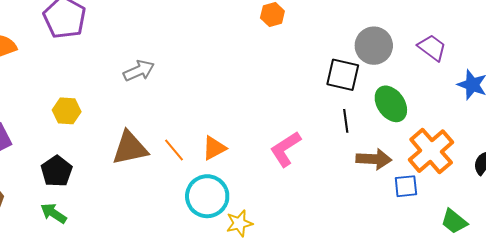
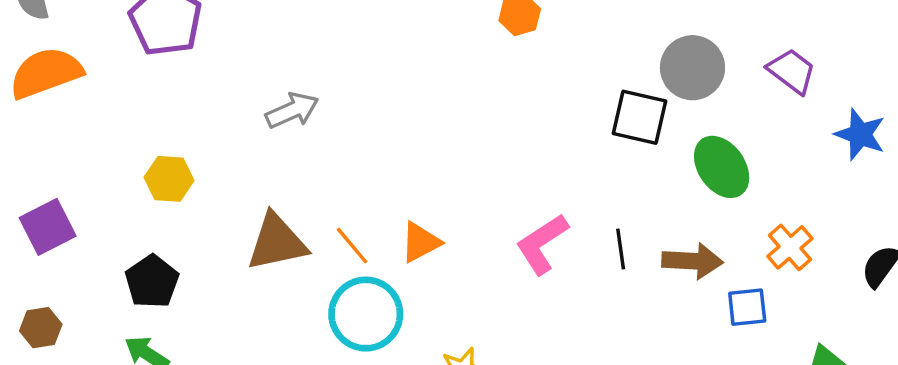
black line: (346, 121) -> (621, 249), moved
orange cross: (431, 151) -> (790, 247), size x0.6
cyan circle: (207, 196) -> (366, 314), moved

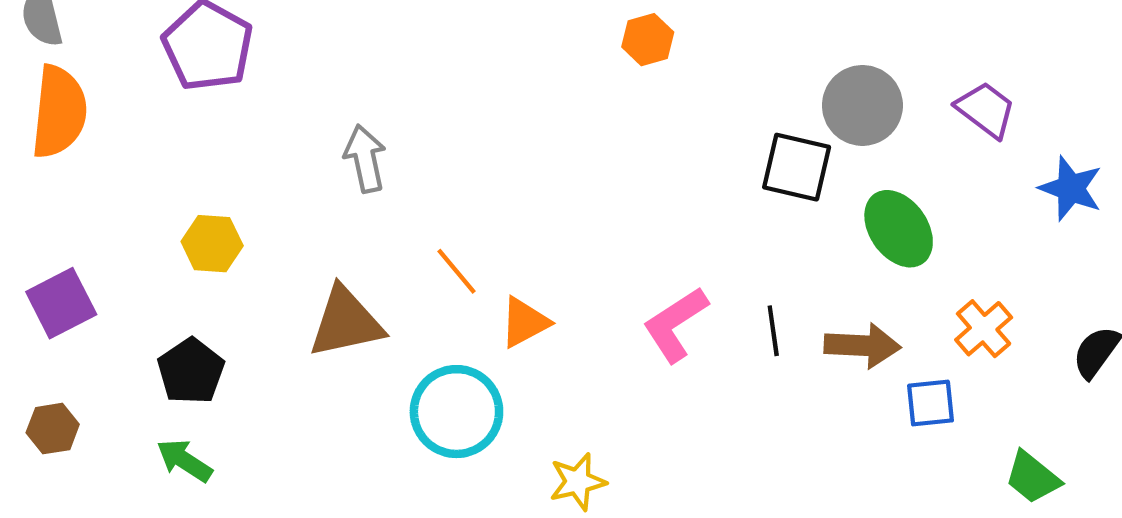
orange semicircle: (46, 73) -> (59, 112), turned 116
gray arrow: (292, 110) -> (365, 159), turned -78
orange line: (352, 246) -> (456, 271), moved

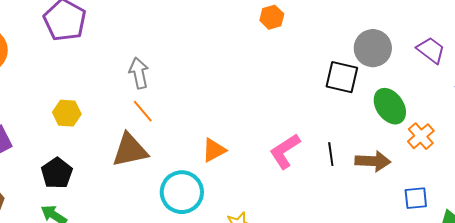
orange line: (456, 271) -> (143, 111), moved
orange cross: (984, 329) -> (421, 136), moved
blue square: (930, 403) -> (416, 198), moved

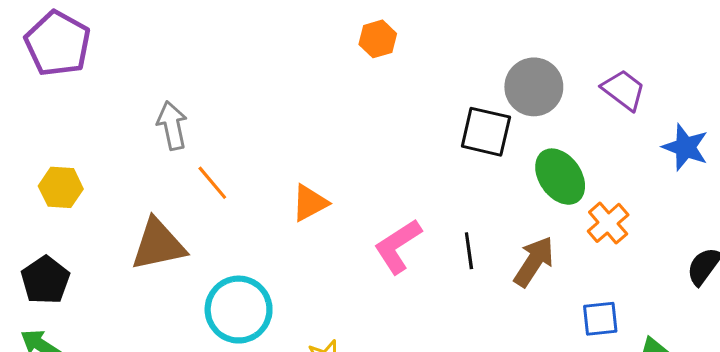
orange line: (143, 111) -> (212, 183), moved
orange triangle: (214, 150) -> (310, 203), moved
brown arrow: (373, 161) -> (534, 262), turned -60

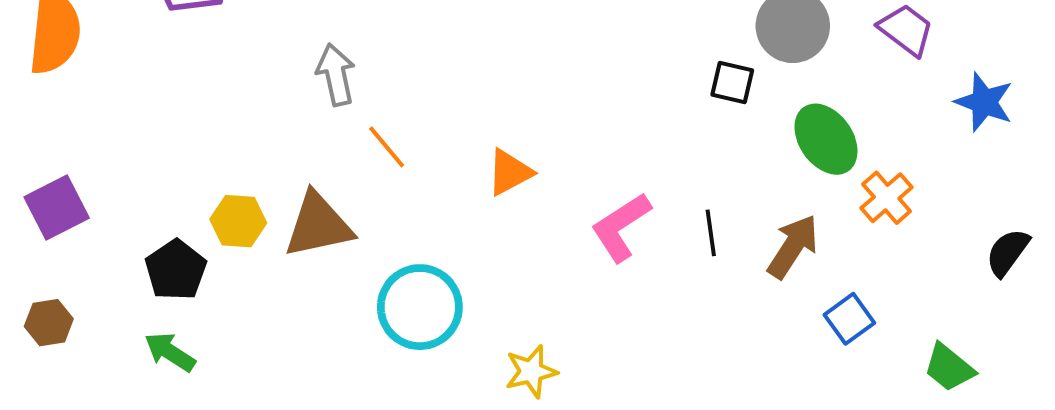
black square: (486, 132) -> (732, 83), size x0.7
yellow hexagon: (61, 187) -> (238, 221), moved
blue square: (600, 319) -> (849, 319), moved, turned -30

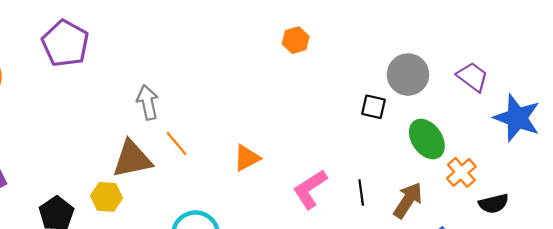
blue star: (984, 102) -> (517, 118), size x1.4
yellow hexagon: (238, 221) -> (107, 197), moved
brown triangle: (318, 225) -> (132, 159), moved
black semicircle: (1008, 252) -> (494, 204), moved, turned -140

